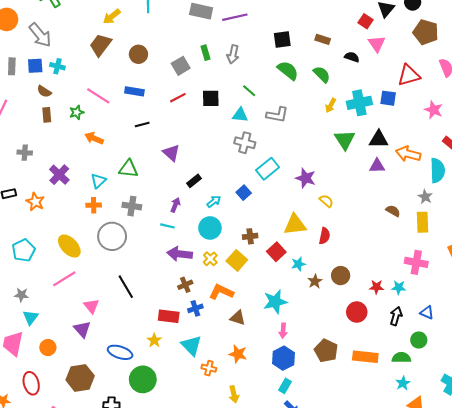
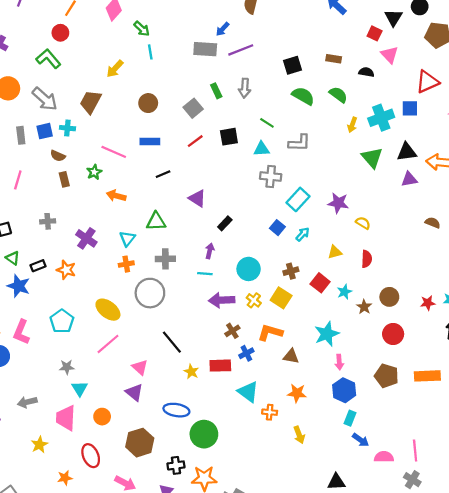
brown trapezoid: (100, 45) -> (91, 102), moved
cyan arrow: (214, 202) -> (303, 234), moved
yellow triangle: (295, 225) -> (335, 252), size x0.6
red circle: (357, 312) -> (393, 334), moved
yellow star: (154, 340) -> (191, 372), moved

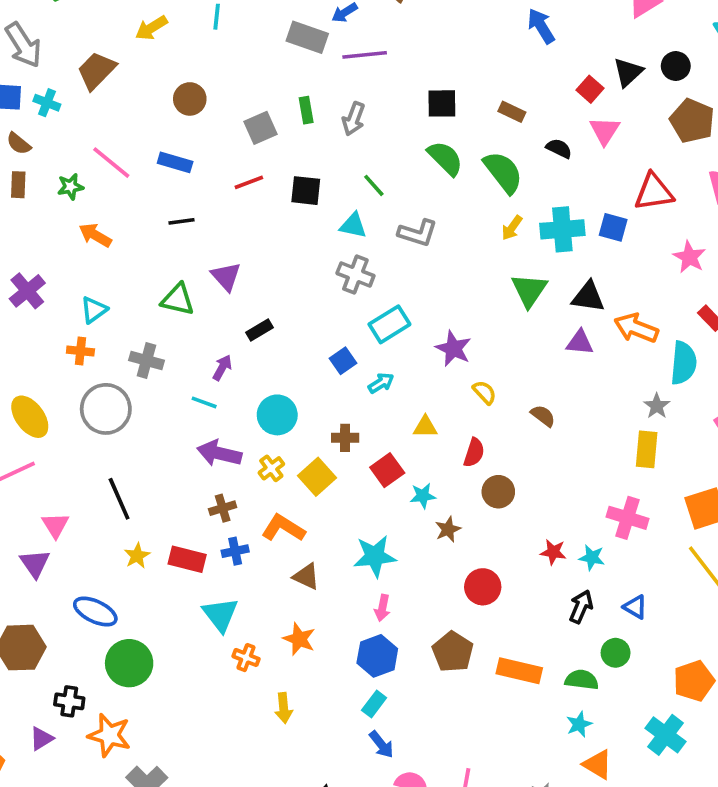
green semicircle: (338, 95) -> (503, 172), size x1.4
green triangle: (156, 221) -> (178, 299), moved
brown semicircle: (433, 223) -> (543, 416), moved
brown circle: (389, 297) -> (498, 492), moved

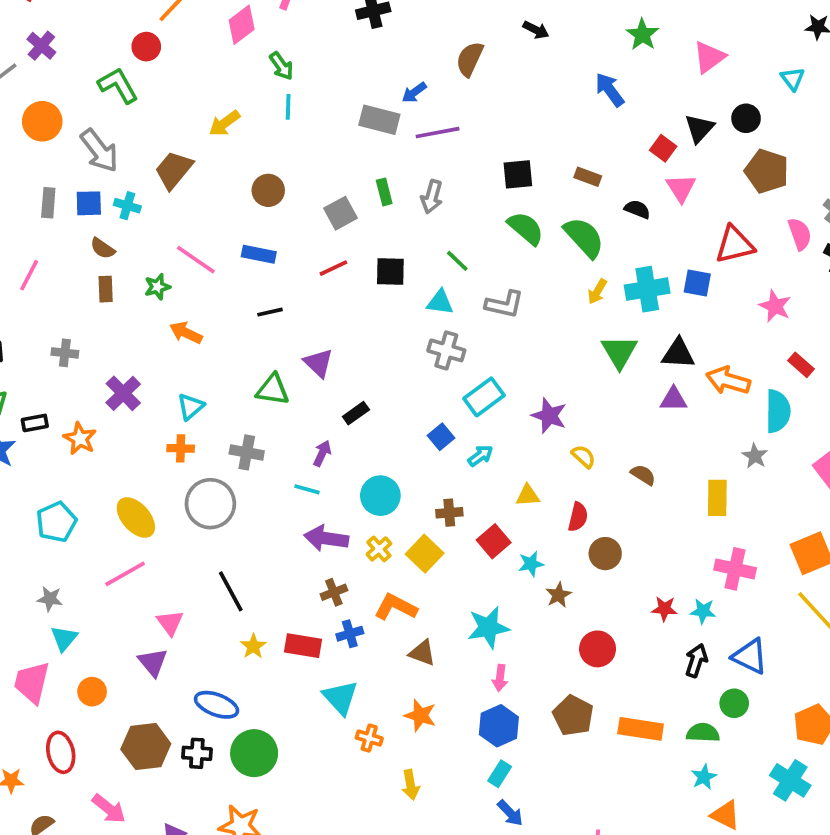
yellow rectangle: (647, 449) -> (717, 498), moved
blue triangle: (635, 607) -> (750, 656), size x1.5
black cross: (69, 701) -> (197, 753), moved

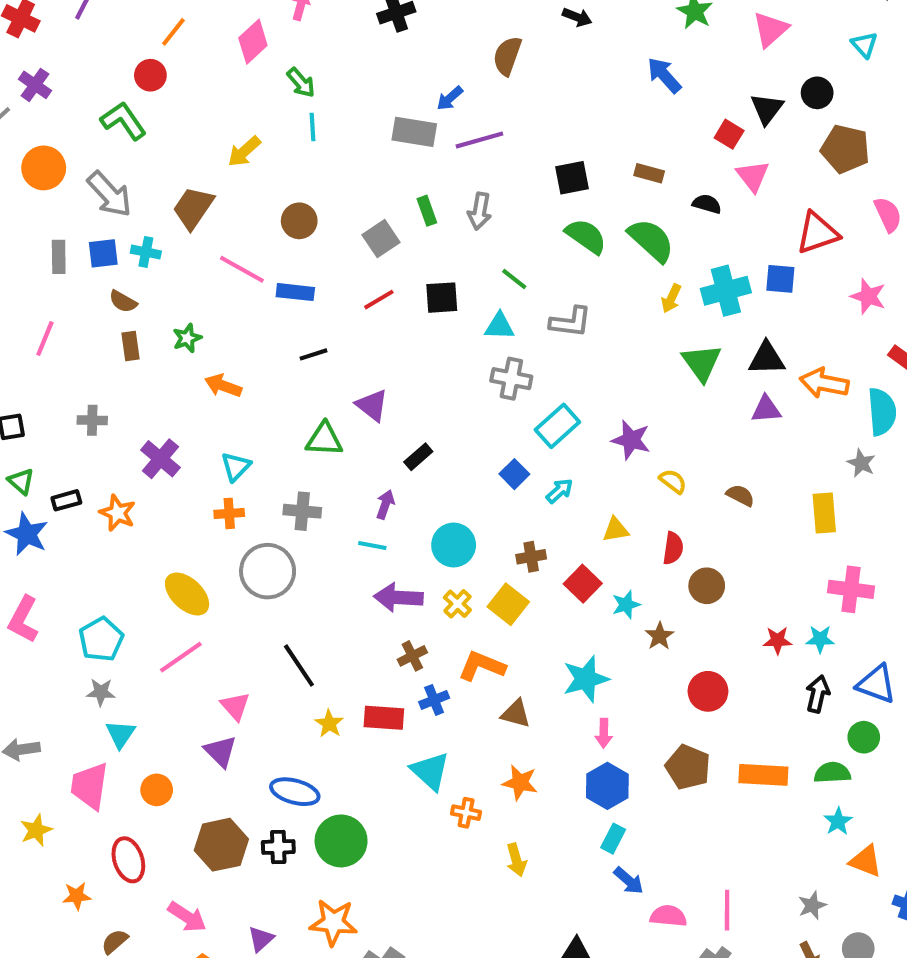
pink line: (196, 260) -> (242, 269), moved
cyan pentagon: (56, 522) -> (101, 639), moved

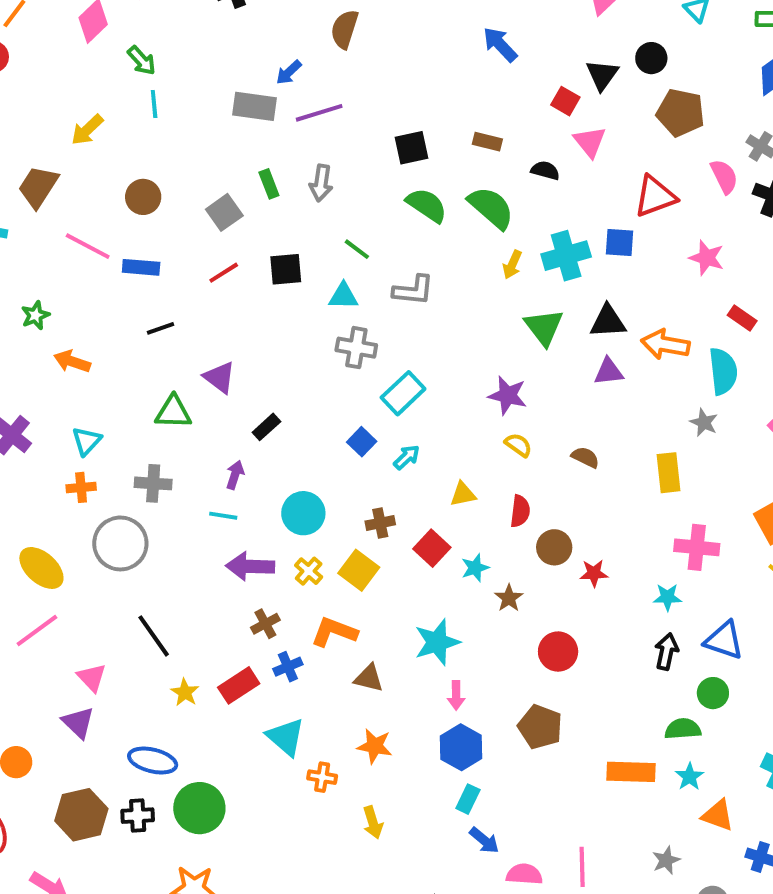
purple star: (631, 440) -> (508, 395), moved
red star: (777, 640) -> (594, 573), moved
red rectangle: (384, 718) -> (239, 685), turned -36
orange rectangle: (763, 775) -> (631, 772), moved

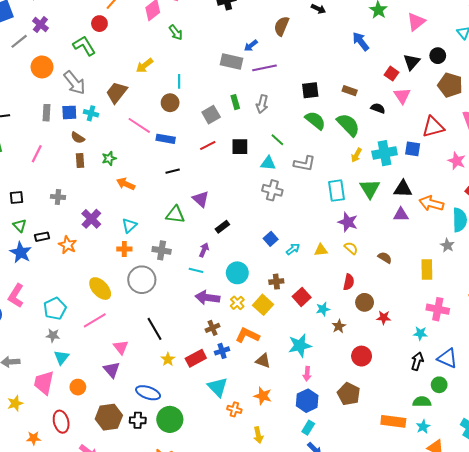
cyan line: (154, 104) -> (179, 81), moved
cyan rectangle: (403, 393) -> (337, 191), moved, turned -60
yellow triangle: (463, 494) -> (321, 250), moved

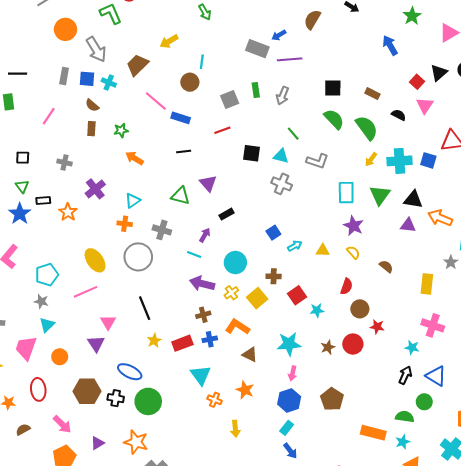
black square: (240, 147) -> (252, 153), moved
brown star: (339, 326) -> (328, 347), moved
red circle: (362, 356) -> (353, 344), moved

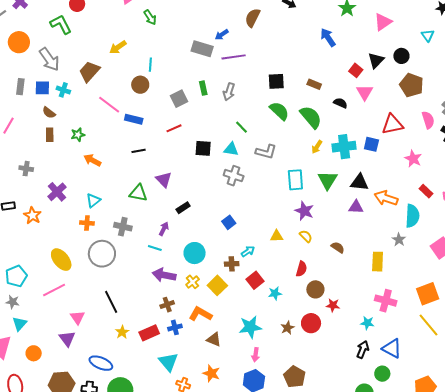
cyan arrow: (295, 246) -> (248, 251), moved

